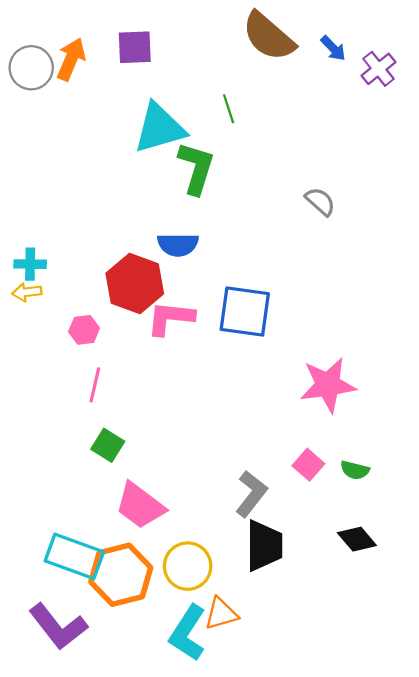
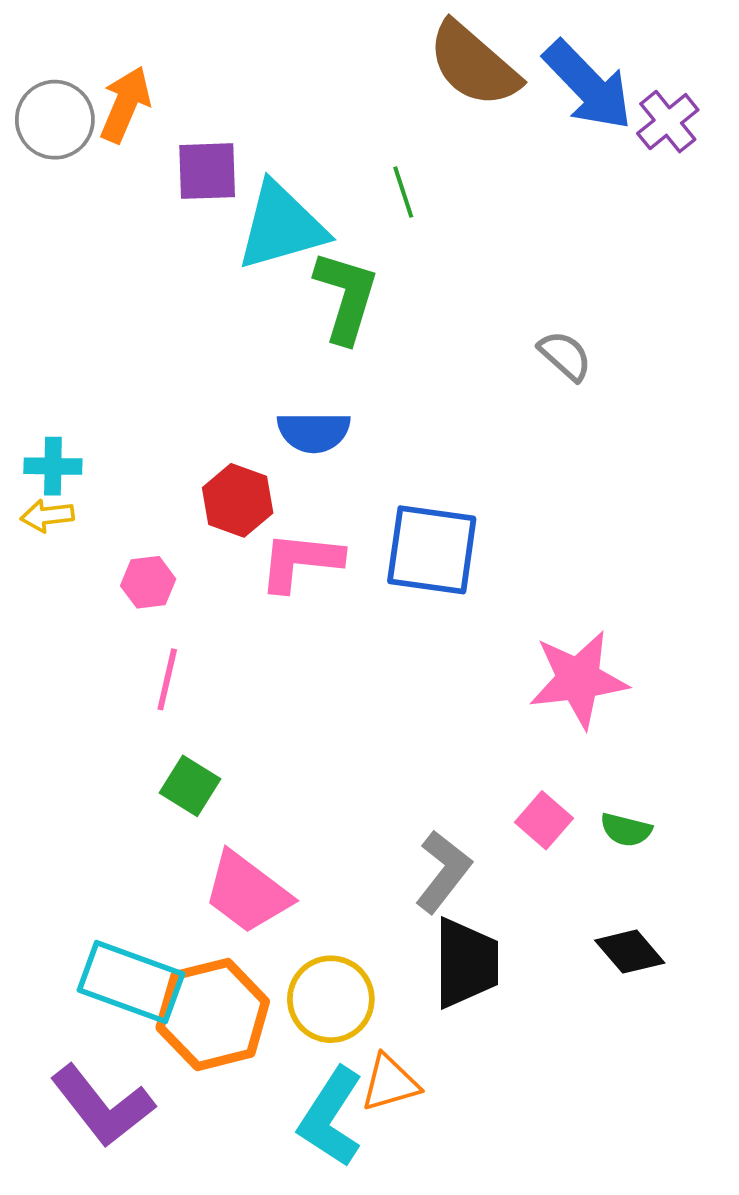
purple square: (135, 47) -> (207, 171), moved
blue arrow: (333, 48) -> (588, 85), size x2.0
red hexagon: (135, 283) -> (238, 500), size x0.7

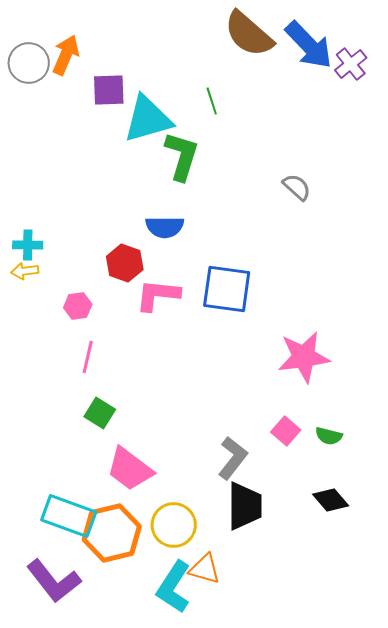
orange triangle: (390, 1083) -> (205, 569), turned 32

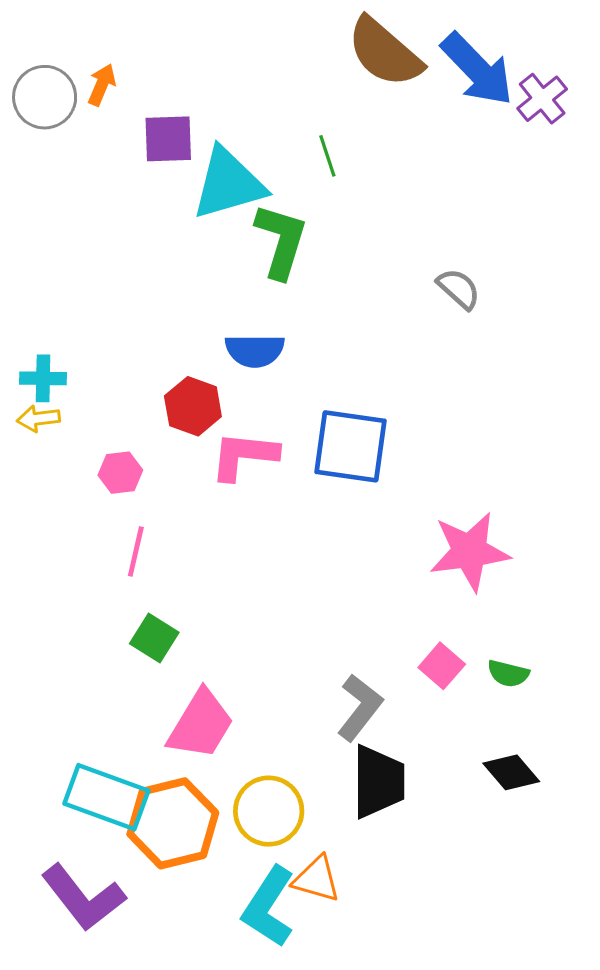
orange arrow: (66, 55) -> (102, 85), size x0.7
pink trapezoid: (130, 469) -> (201, 725), turned -96

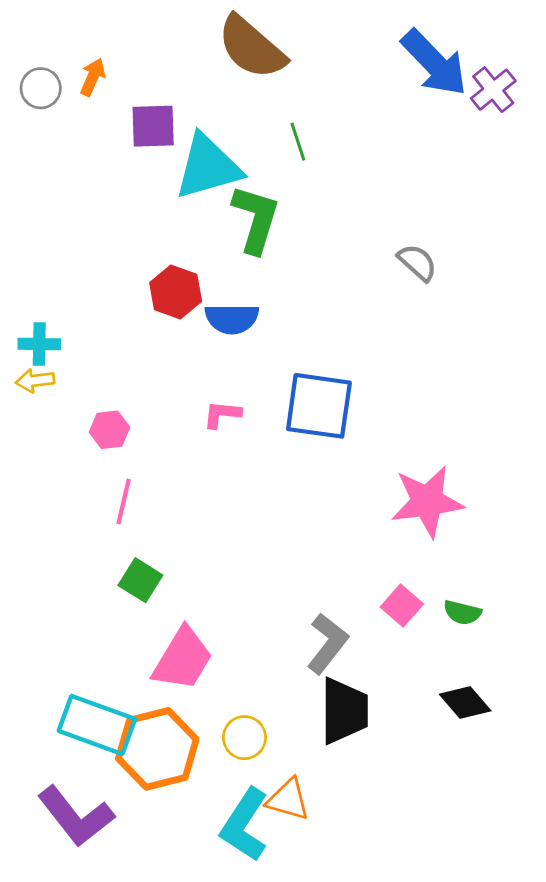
brown semicircle: (385, 52) -> (252, 47), moved
gray circle: (45, 97) -> (41, 88), size x0.7
red hexagon: (193, 406) -> (176, 292), moved
pink L-shape: (244, 456) -> (222, 414), size x0.6
yellow circle: (269, 811) -> (244, 738), size x0.7

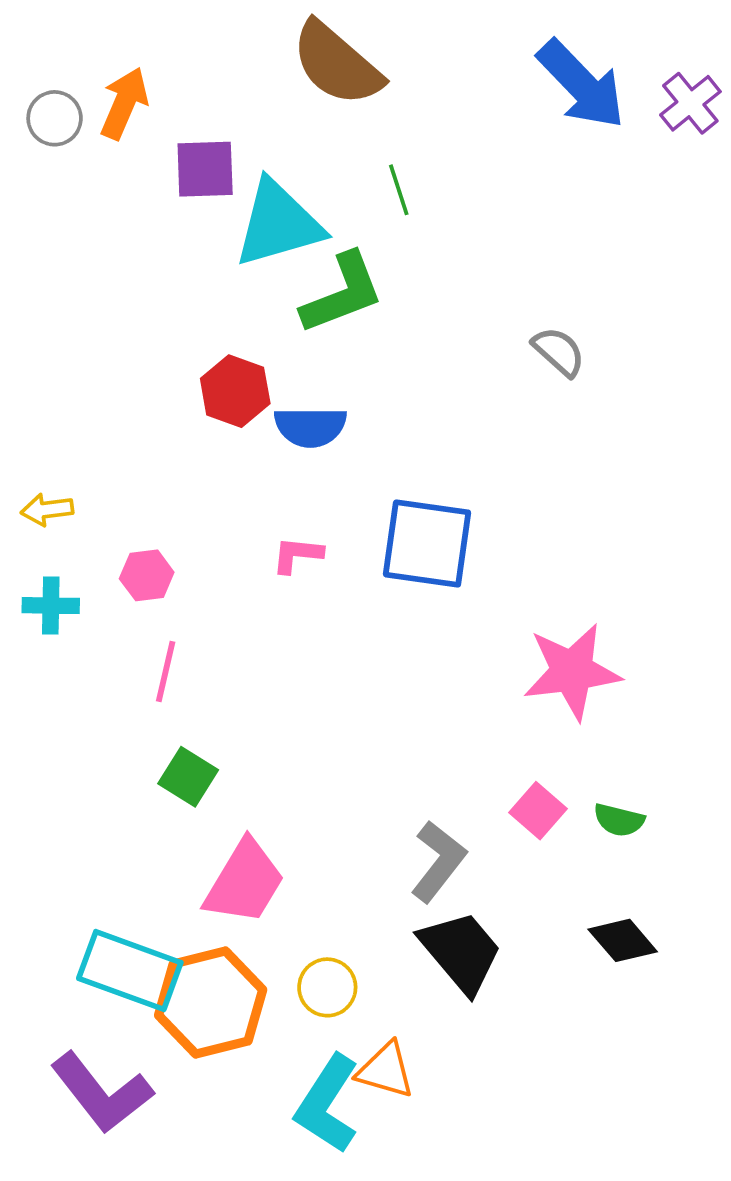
orange arrow: (93, 77) -> (124, 103), size x1.4
purple cross: (493, 90) -> (690, 103), moved
green L-shape: (256, 219) -> (342, 293), turned 52
cyan cross: (39, 344) -> (51, 606), moved
black trapezoid: (344, 711) -> (461, 952), turned -40

